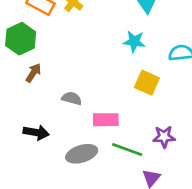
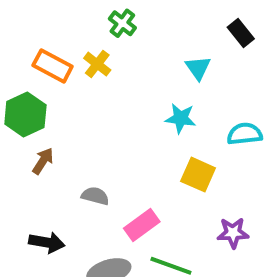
pink rectangle: (106, 120) -> (142, 225), turned -35
purple star: (164, 137) -> (233, 233), moved

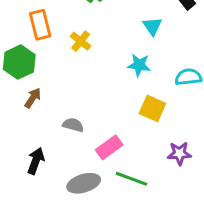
yellow cross: (97, 64) -> (81, 41), moved
orange rectangle: (53, 66) -> (40, 25), turned 48
black arrow: (47, 242) -> (36, 161), turned -80

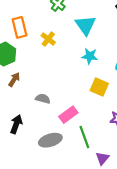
cyan triangle: (152, 26) -> (85, 25), moved, size x1.5
green line: (131, 179) -> (84, 137), turned 50

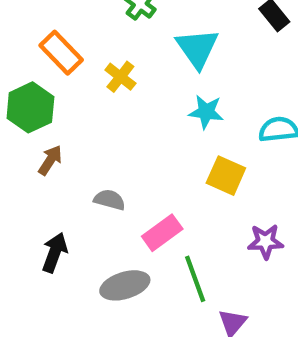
orange rectangle: (19, 27) -> (61, 53), turned -30

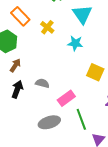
cyan star: (206, 112) -> (75, 43), moved
black arrow: (55, 252) -> (17, 89), moved

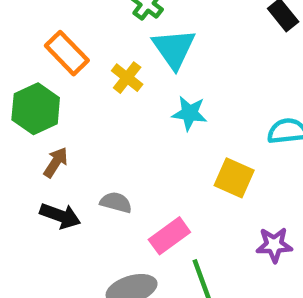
cyan triangle: (82, 14) -> (174, 49), moved
black arrow: (17, 89) -> (60, 216), turned 90

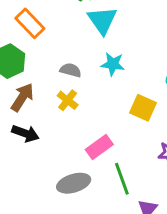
yellow cross: (127, 78) -> (68, 100), moved
brown arrow: (56, 162) -> (22, 97), size x1.4
gray semicircle: (116, 202) -> (71, 70), moved

